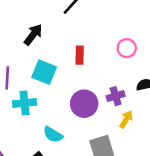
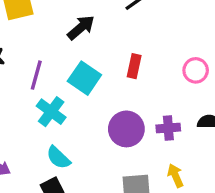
cyan cross: (25, 103) -> (51, 112), turned 30
yellow arrow: (126, 119) -> (175, 176), moved, turned -66
cyan semicircle: (53, 135) -> (58, 158), moved

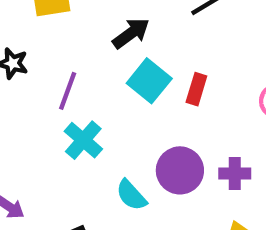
cyan square: (84, 78) -> (149, 81), moved
cyan semicircle: (58, 158) -> (131, 195), moved

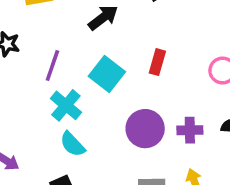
cyan square: (149, 81) -> (107, 74), moved
cyan semicircle: (131, 195) -> (72, 144), moved

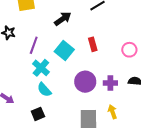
red rectangle: (157, 62) -> (93, 44), turned -32

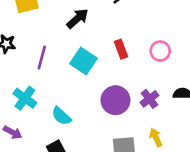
pink circle: (129, 50) -> (160, 51), moved
cyan cross: (41, 68) -> (25, 98), moved
purple cross: (110, 83) -> (149, 99), turned -32

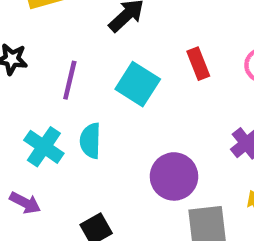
purple circle: (115, 100) -> (174, 176), moved
cyan semicircle: (61, 116) -> (90, 141), moved, turned 50

